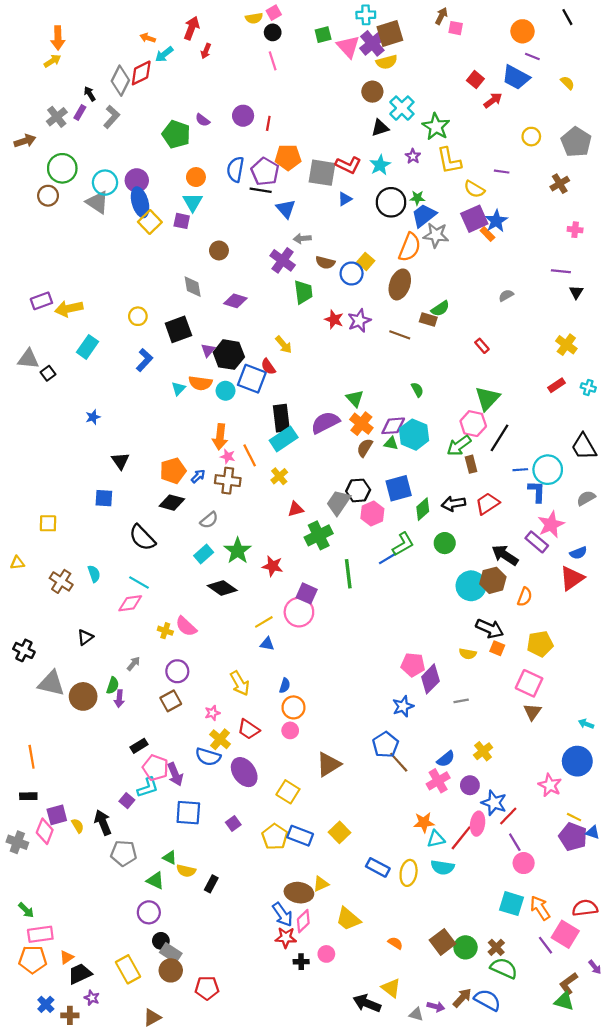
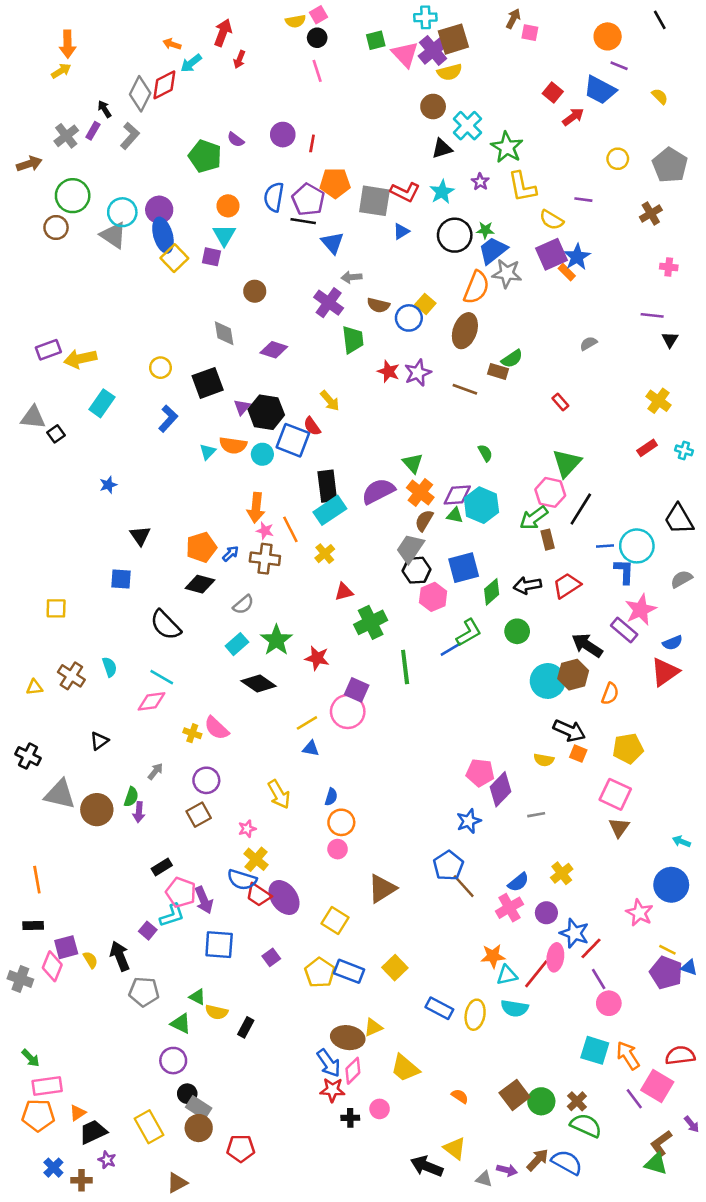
gray trapezoid: (338, 503) -> (410, 548), moved
yellow triangle: (17, 563) -> (34, 687), moved
red trapezoid: (249, 729) -> (259, 895), moved

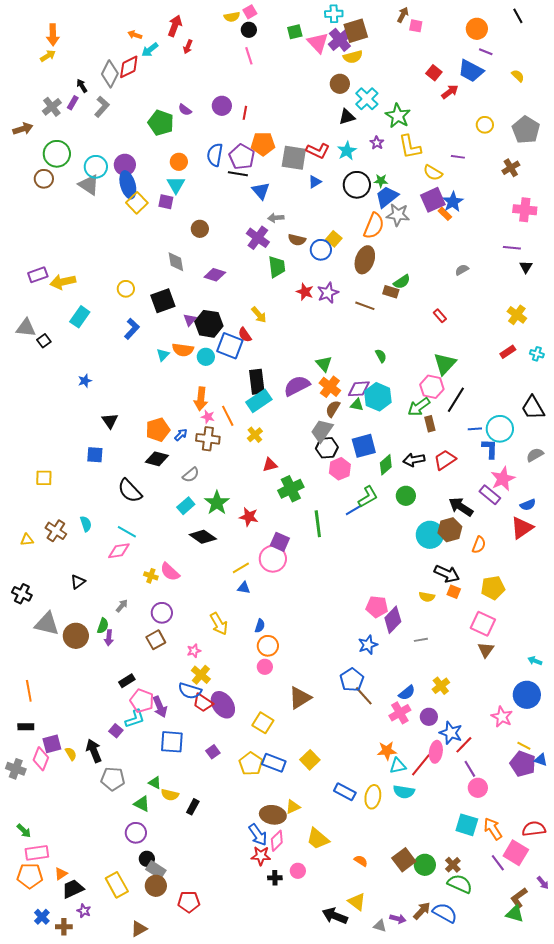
pink cross: (669, 267) -> (525, 210), size x1.6

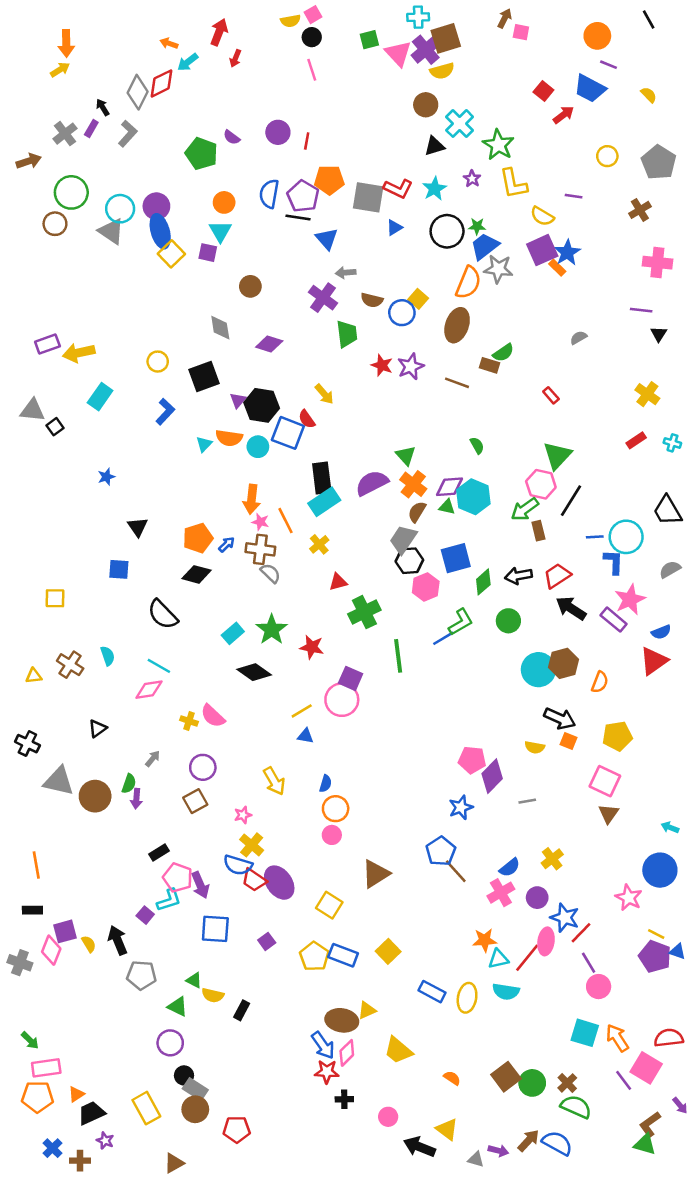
gray semicircle: (191, 475) -> (270, 573), moved, turned -96
black arrow: (461, 507) -> (571, 608), moved
pink circle: (298, 871) -> (388, 1117), moved

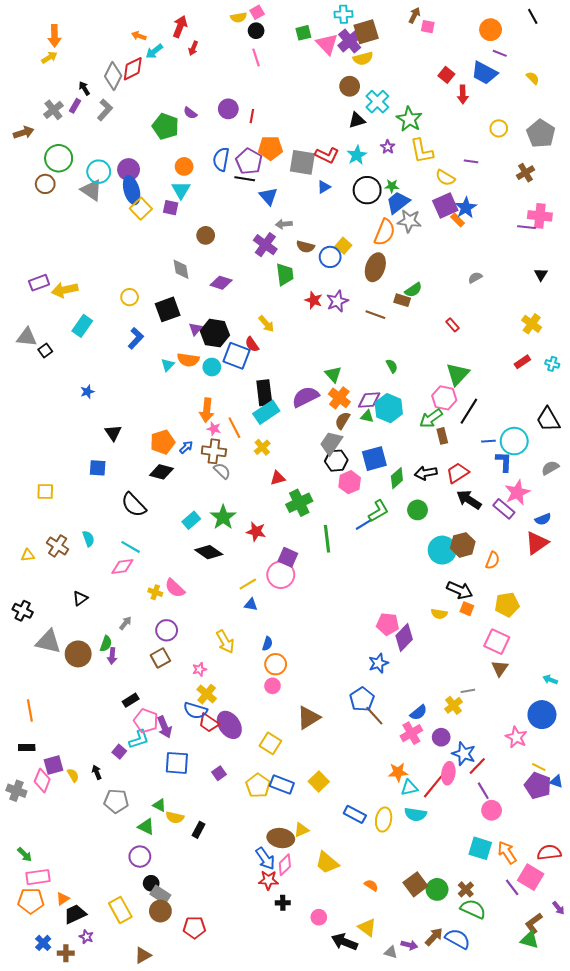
red arrow: (563, 115) -> (463, 94), turned 126
purple line: (641, 310) -> (527, 227), moved
gray line: (527, 801) -> (468, 691), moved
black arrow: (118, 940) -> (97, 772), size x0.6

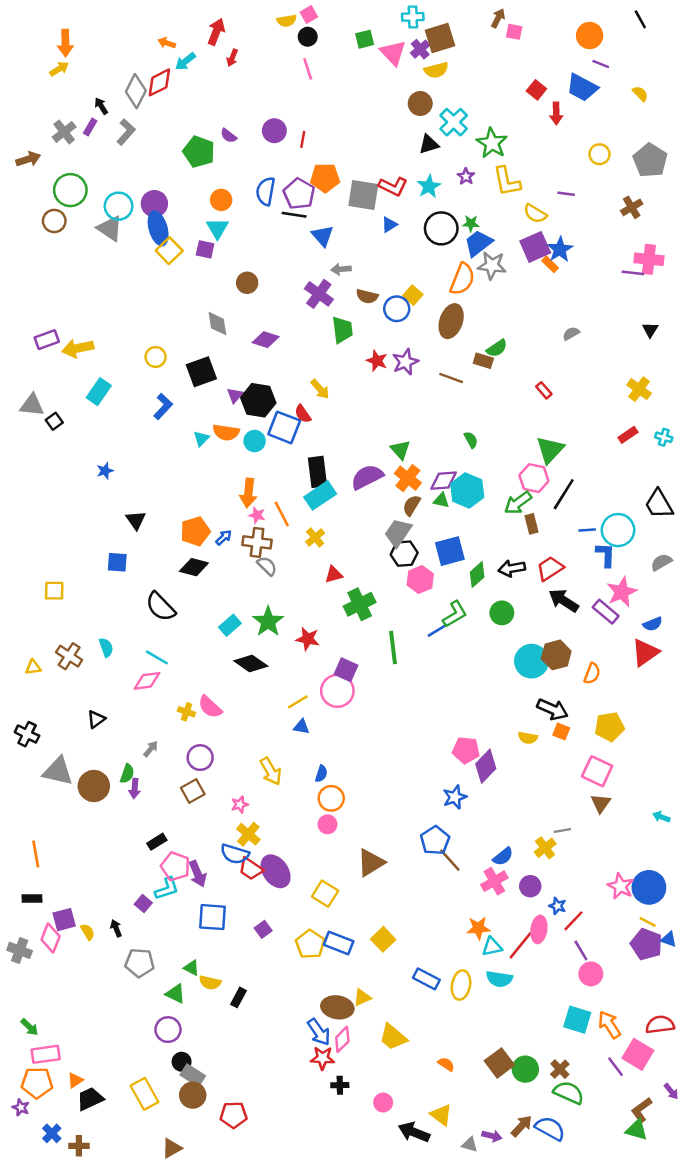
purple cross: (350, 41) -> (420, 49), size x0.7
blue circle: (542, 715) -> (649, 887), moved
blue star: (464, 754) -> (557, 906), size x0.6
purple star: (86, 937) -> (21, 1107), moved

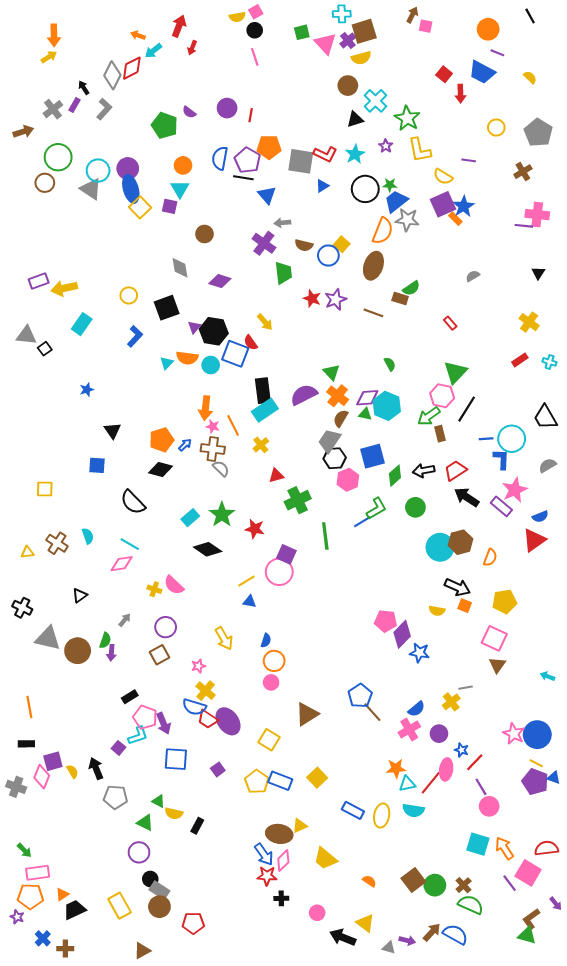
blue star: (455, 797) -> (420, 653), moved, turned 30
black arrow: (116, 928) -> (96, 768), size x1.5

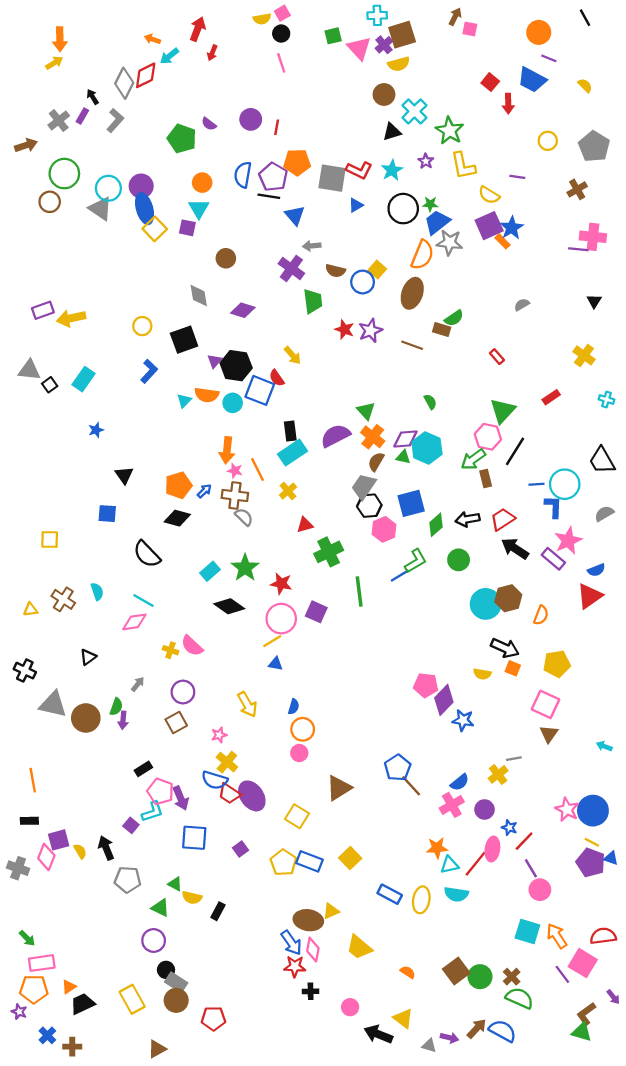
cyan rectangle: (82, 324) -> (84, 379), moved
red rectangle: (520, 360) -> (551, 397), moved
black rectangle: (263, 391) -> (290, 431), size x0.7
pink circle: (279, 572) -> (281, 619), moved
pink diamond: (283, 861) -> (313, 950), turned -35

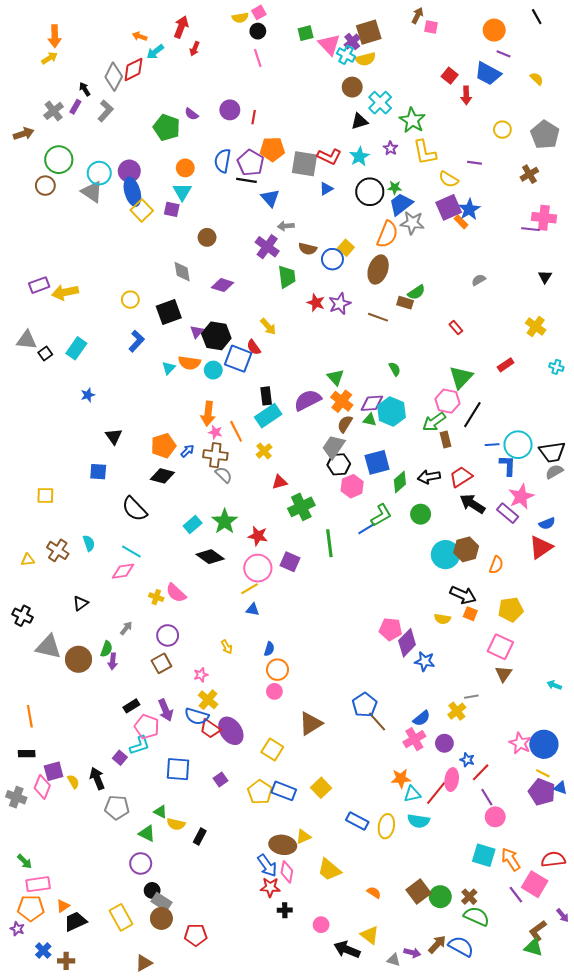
cyan cross: (377, 15) -> (346, 55), moved, turned 30
black trapezoid: (602, 460) -> (552, 452), moved, turned -68
yellow arrow: (247, 704) -> (227, 647), size x0.6
purple arrow: (181, 798) -> (166, 710), moved

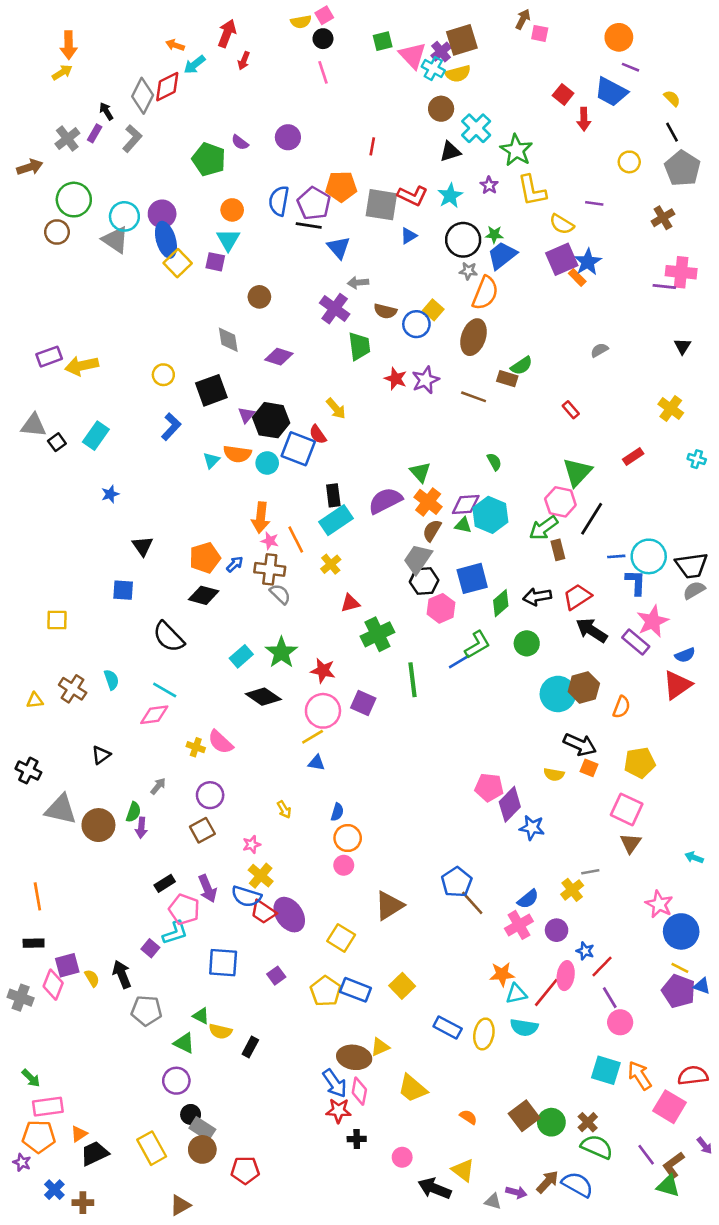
black line: (537, 17) -> (672, 132), moved
red line: (254, 117) -> (372, 146), moved
gray star: (412, 223) -> (468, 271), moved, size x0.6
pink star: (520, 743) -> (659, 904), moved
purple line: (516, 895) -> (646, 1155), moved

